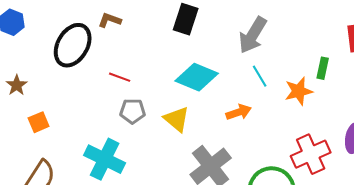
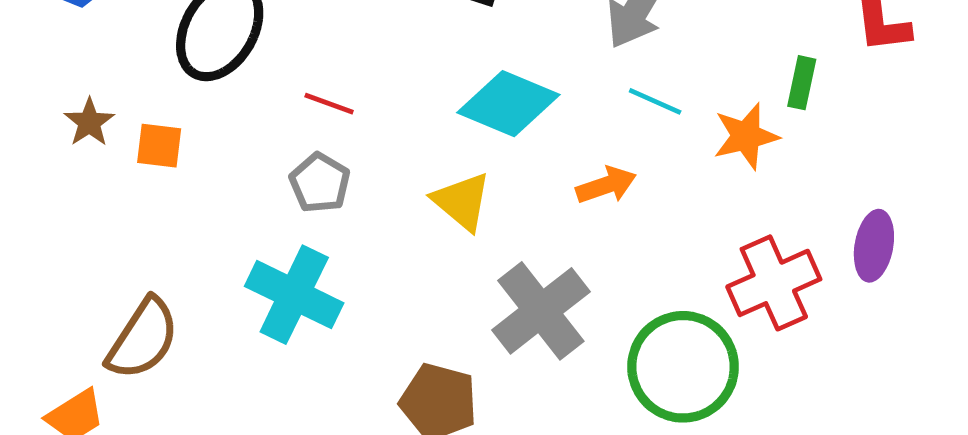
cyan line: (260, 76) -> (655, 101), turned -35
gray pentagon: (133, 111) -> (320, 183), moved, turned 30
orange square: (39, 122) -> (159, 146), moved, turned 30

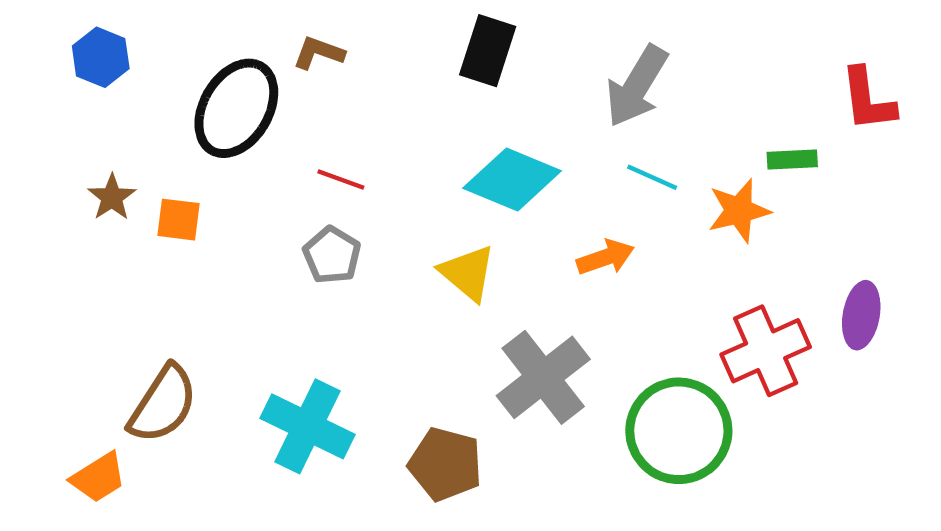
green rectangle: (802, 83) -> (792, 159), turned 75
cyan cross: (294, 295) -> (307, 426), moved

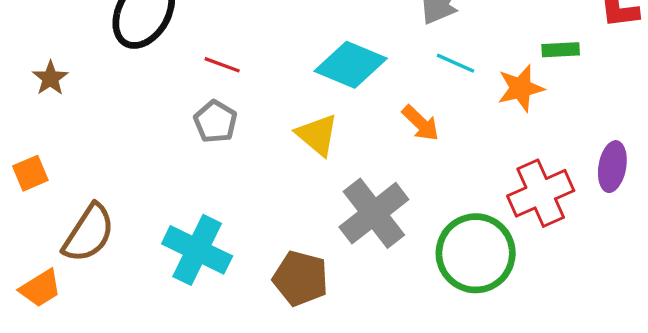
orange square: (179, 220) -> (30, 173), moved, turned -30
orange arrow: (605, 257) -> (421, 123), turned 63

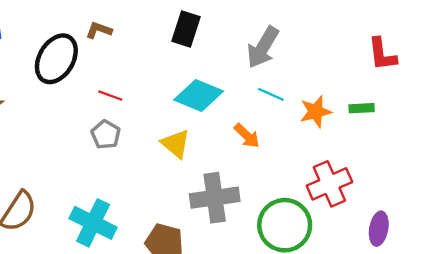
green rectangle: (561, 50) -> (362, 108), moved
purple ellipse: (612, 167) -> (379, 229), moved
gray cross: (374, 213) -> (215, 198), turned 30

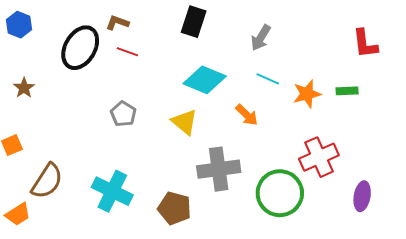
gray arrow: (263, 47) -> (261, 38), size x0.7
red line: (110, 96) -> (127, 52), moved

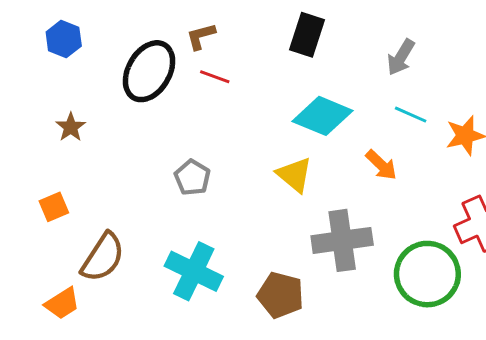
brown L-shape: (117, 23) -> (201, 36), turned -35
gray pentagon: (123, 114) -> (192, 178), moved

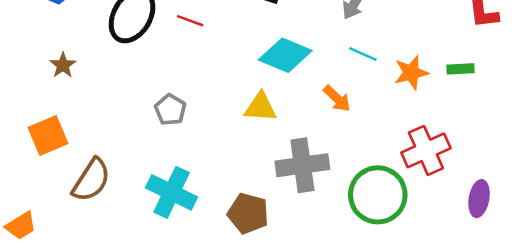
yellow triangle: (294, 175) -> (260, 107), turned -36
orange square: (54, 207) -> (48, 136), size x1.5
orange trapezoid: (62, 303) -> (21, 226), moved

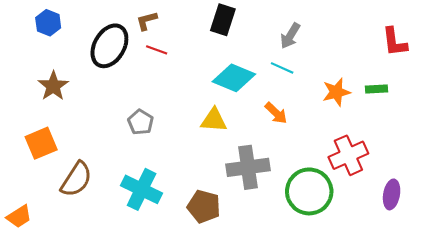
cyan line: (363, 54) -> (282, 68), moved
brown star: (63, 65) -> (53, 86), size x1.4

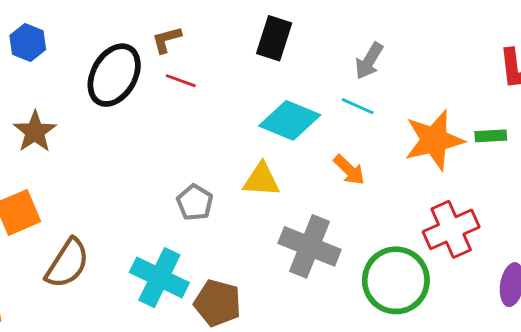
orange star: (336, 92) -> (434, 140), size x1.5
gray pentagon: (141, 122) -> (195, 202), moved
gray cross: (248, 167) -> (310, 246), turned 30
brown pentagon: (204, 206) -> (217, 303), moved

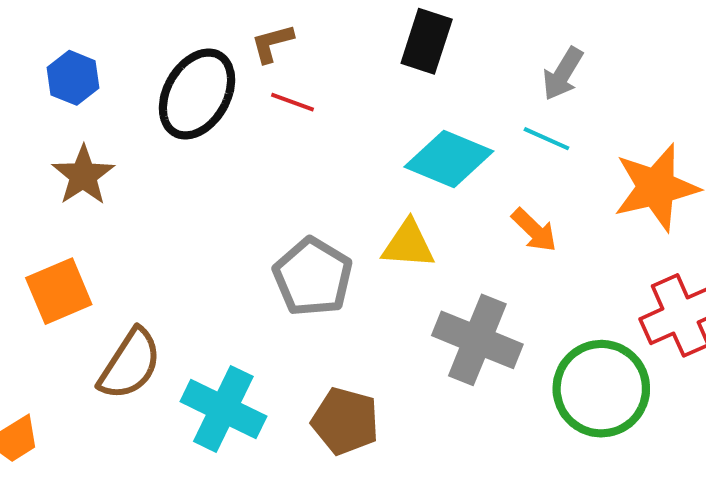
blue hexagon: (28, 42) -> (73, 78), moved
gray pentagon: (195, 202) -> (313, 277), size x1.5
cyan cross: (159, 278) -> (223, 409), moved

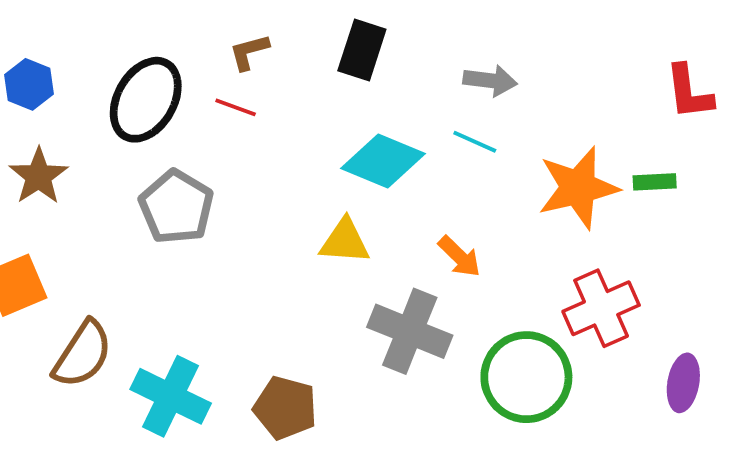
brown L-shape: (272, 43) -> (249, 52), moved
gray arrow: (563, 74) -> (490, 81), turned -114
orange arrow: (534, 230) -> (459, 257), moved
gray pentagon: (313, 277) -> (176, 207), moved

